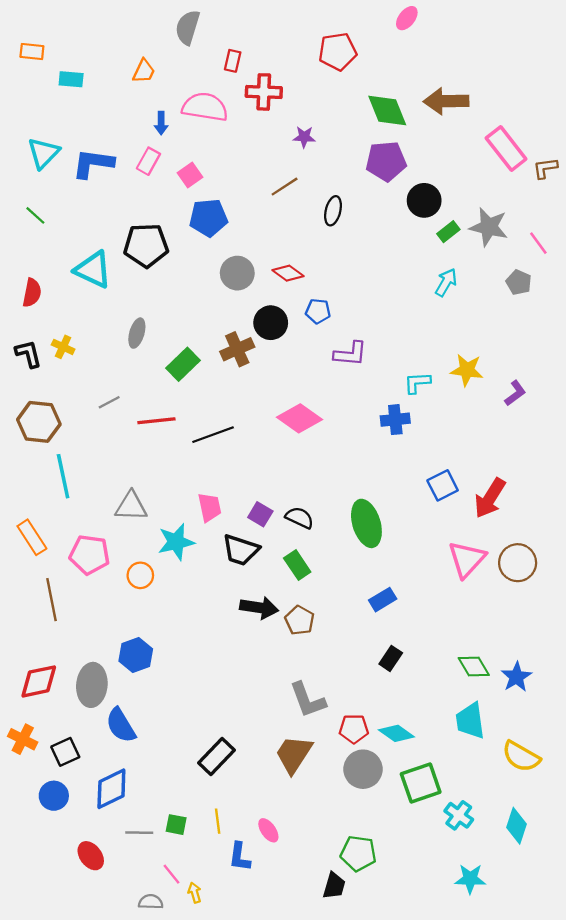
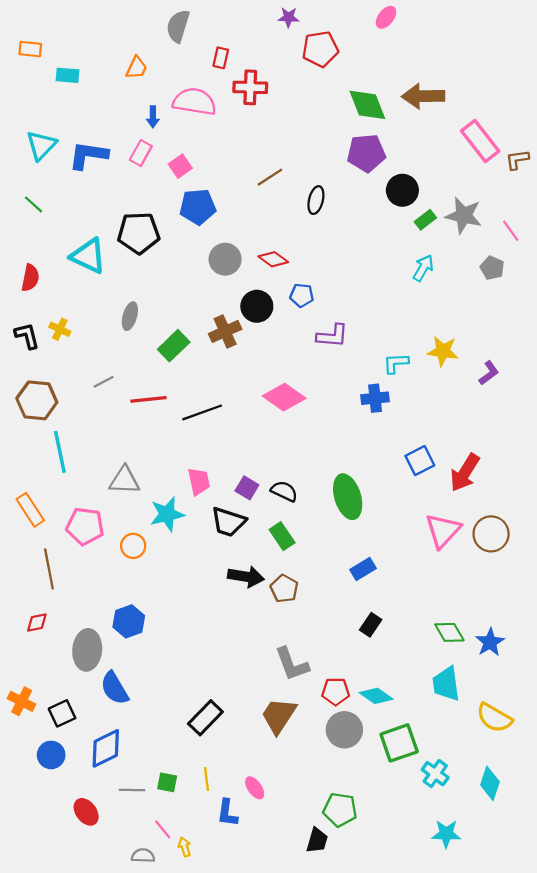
purple star: (304, 137) -> (289, 17), moved
red diamond: (39, 681) -> (37, 623), moved, size x0.6

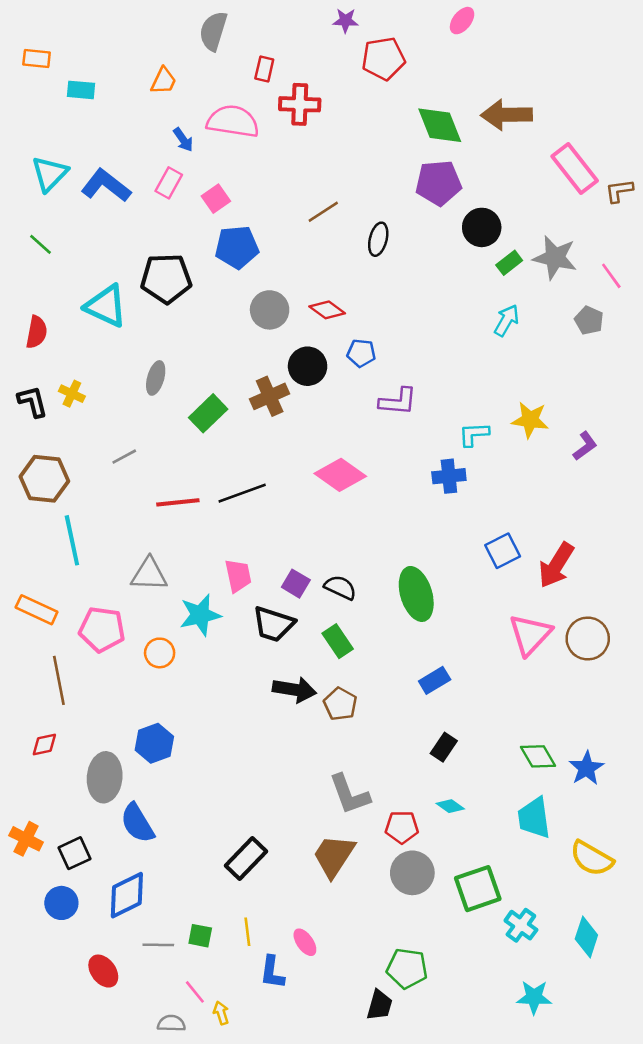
blue arrow: (153, 117) -> (183, 140), turned -35
blue L-shape: (88, 155) -> (106, 186), turned 30
red line: (148, 399) -> (178, 502), moved
orange rectangle: (30, 510) -> (37, 610), turned -32
cyan diamond: (376, 696) -> (450, 806), moved, size x0.7

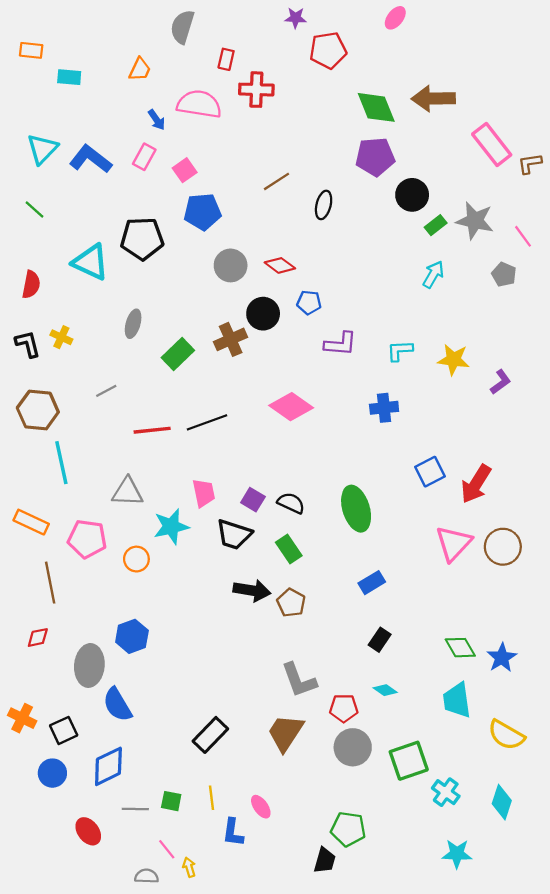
cyan L-shape: (474, 434) -> (400, 351), moved

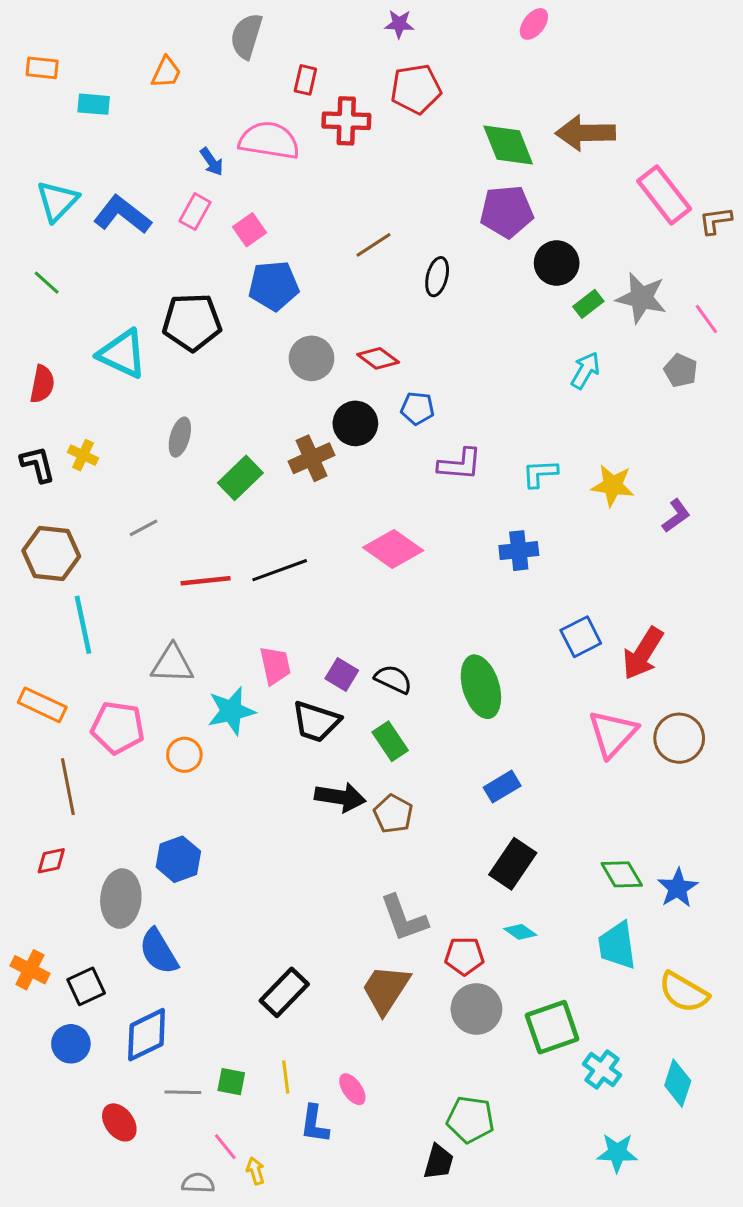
red pentagon: (328, 50) -> (416, 89), moved
orange trapezoid: (140, 69) -> (166, 72), moved
black rectangle: (380, 640) -> (513, 864), size x1.5

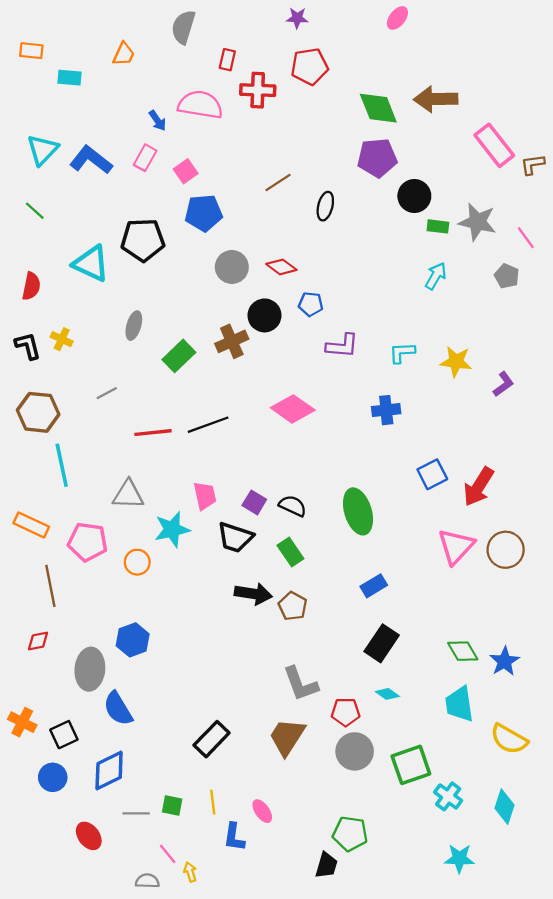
green rectangle: (588, 304) -> (438, 226), turned 45

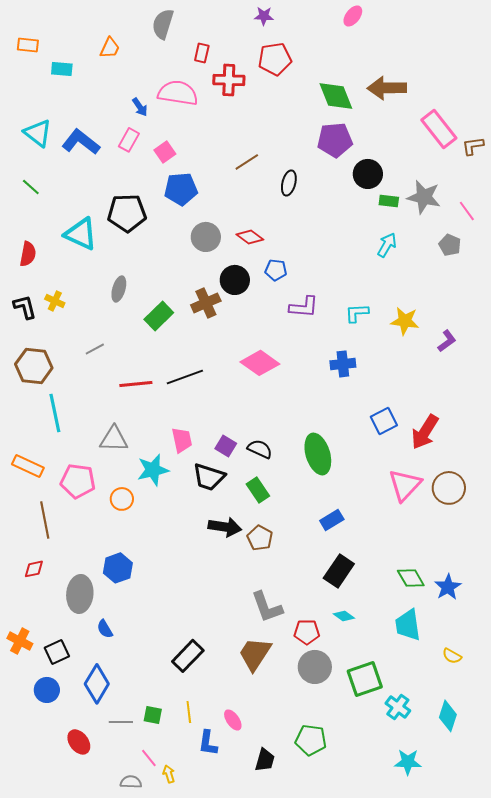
cyan triangle: (43, 150) -> (38, 133), turned -36
blue semicircle: (118, 709) -> (105, 629), size x0.6
yellow semicircle: (509, 739) -> (452, 656), size x0.6
blue diamond: (109, 771) -> (97, 684), turned -33
black trapezoid: (326, 865) -> (265, 760), moved

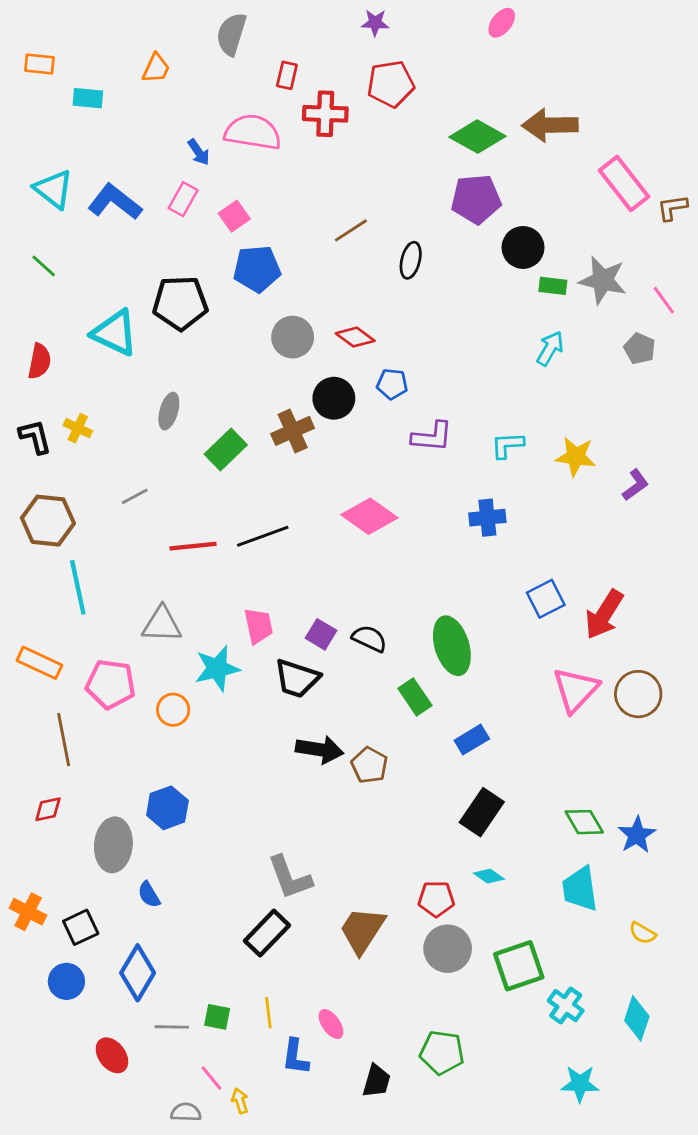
green diamond: (336, 96) -> (477, 137), turned -39
green rectangle: (258, 490) -> (415, 697), moved
gray L-shape: (267, 607) -> (290, 878), moved

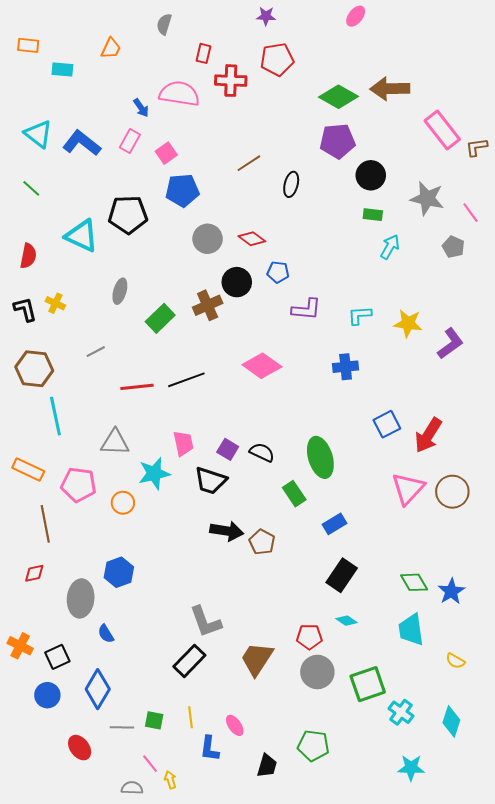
gray semicircle: (231, 34) -> (164, 24), size x0.7
green rectangle: (553, 286) -> (373, 215), moved
purple L-shape: (635, 485) -> (450, 344), size x1.4

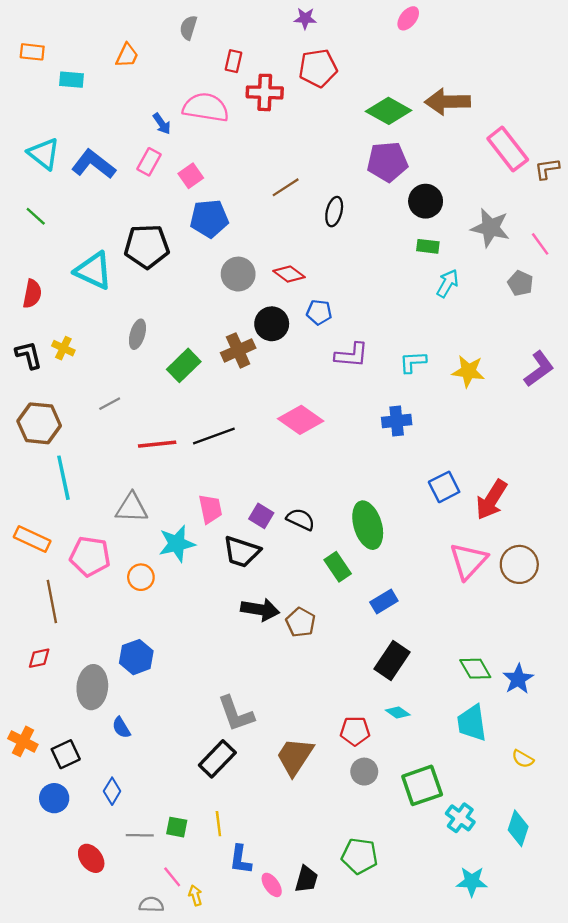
purple L-shape: (450, 344) -> (539, 369), moved
gray circle: (317, 672) -> (364, 772), size x0.7
blue diamond: (98, 689) -> (112, 791), size x0.6
pink ellipse: (235, 725) -> (272, 885), moved

